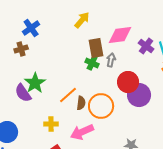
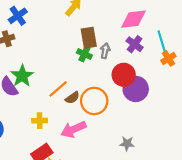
pink diamond: (120, 35) -> (133, 19), moved
purple cross: (146, 46) -> (135, 44), moved
brown semicircle: (81, 103) -> (72, 98), turned 48

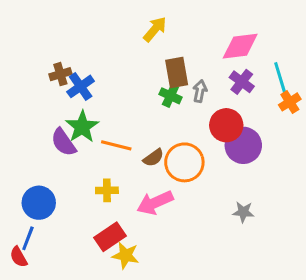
blue cross: (18, 16) -> (81, 86), moved
orange line: (58, 89) -> (116, 145), moved, turned 55
gray star: (127, 144) -> (243, 212), moved

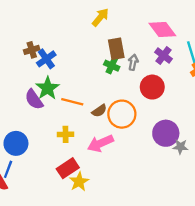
pink diamond: (240, 46) -> (162, 30), turned 60
purple circle: (243, 145) -> (166, 133), moved
gray star: (243, 212) -> (180, 147), moved
yellow star: (126, 255) -> (79, 182), turned 30

